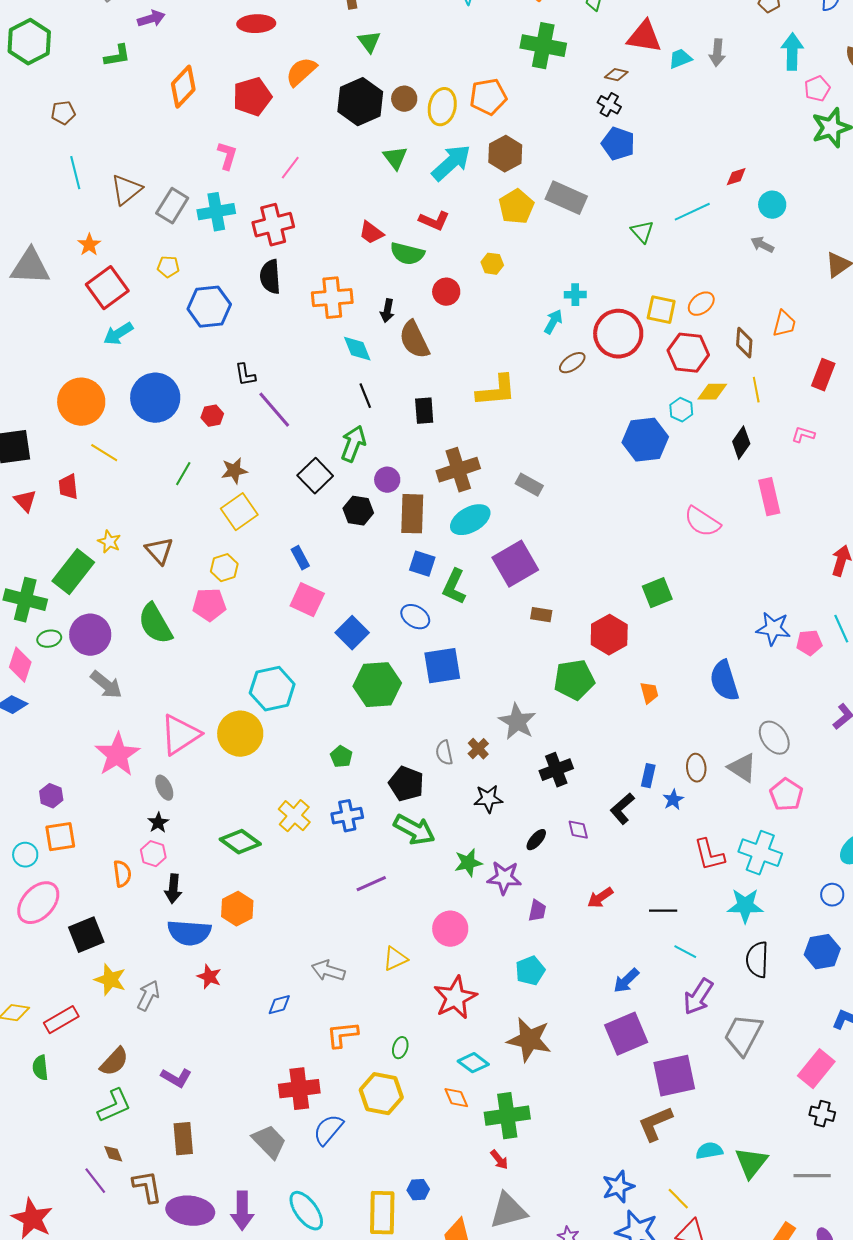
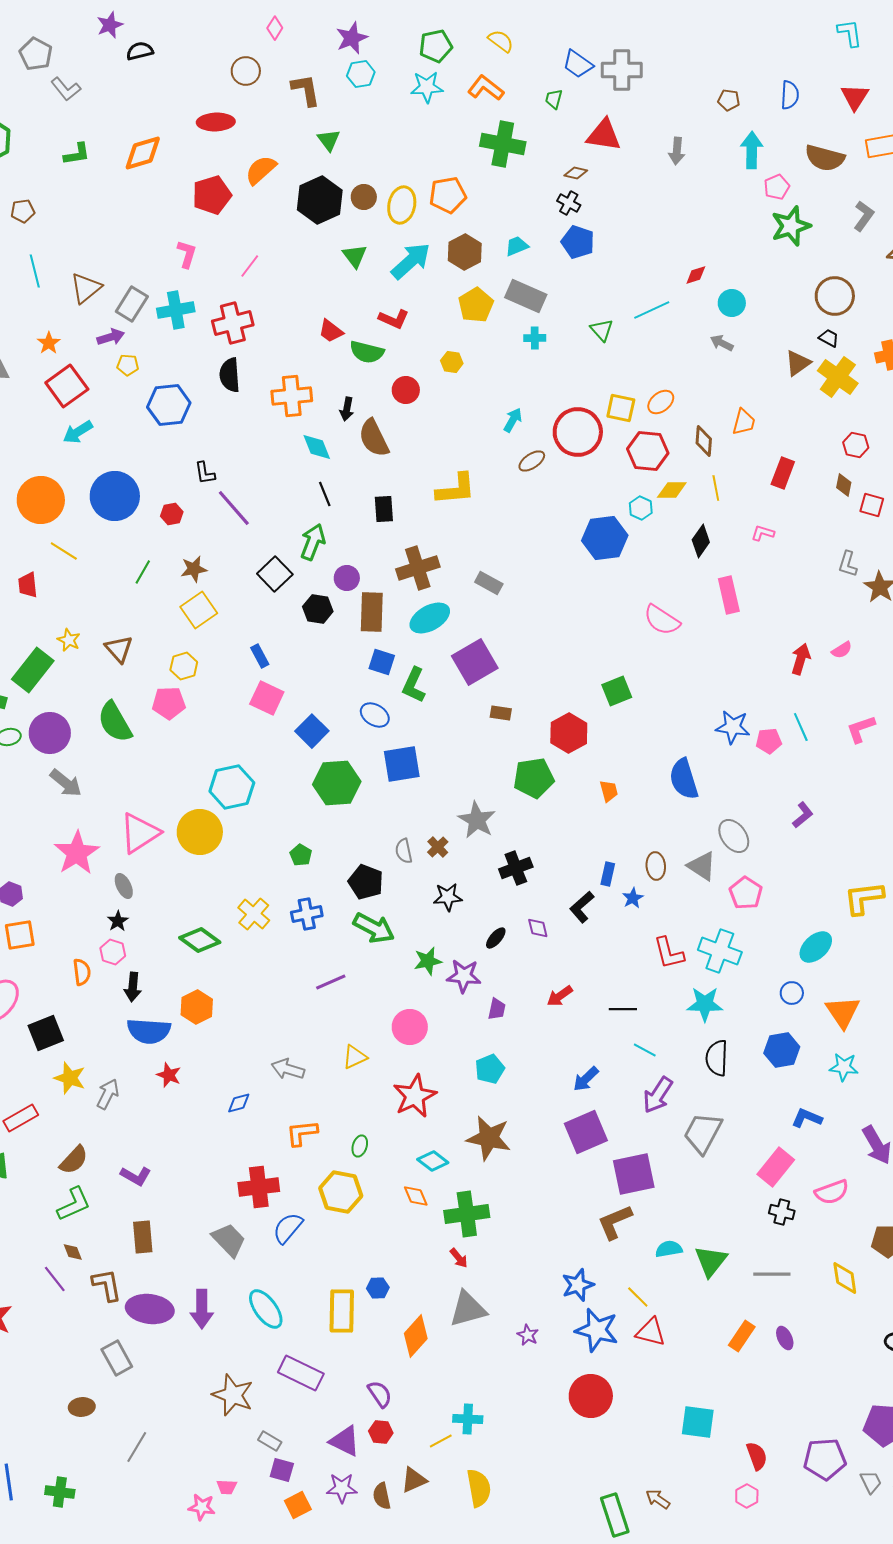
purple arrow: (151, 19) -> (111, 337), moved
cyan trapezoid: (680, 59) -> (517, 246), moved
orange diamond: (183, 87) -> (143, 153), moved, turned 30
cyan cross: (575, 295) -> (535, 338), moved

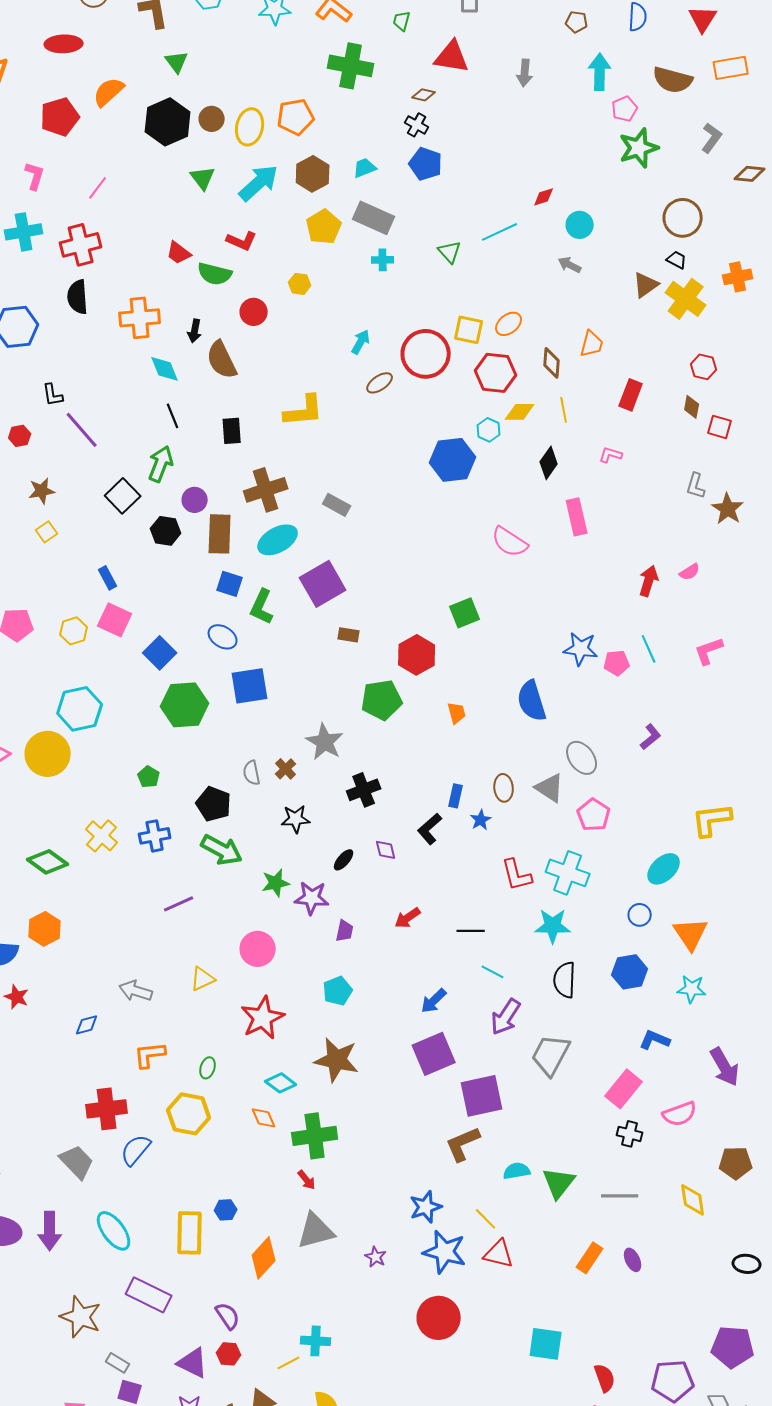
yellow square: (199, 610) -> (47, 532), size x0.6
yellow hexagon: (184, 666) -> (74, 631), moved

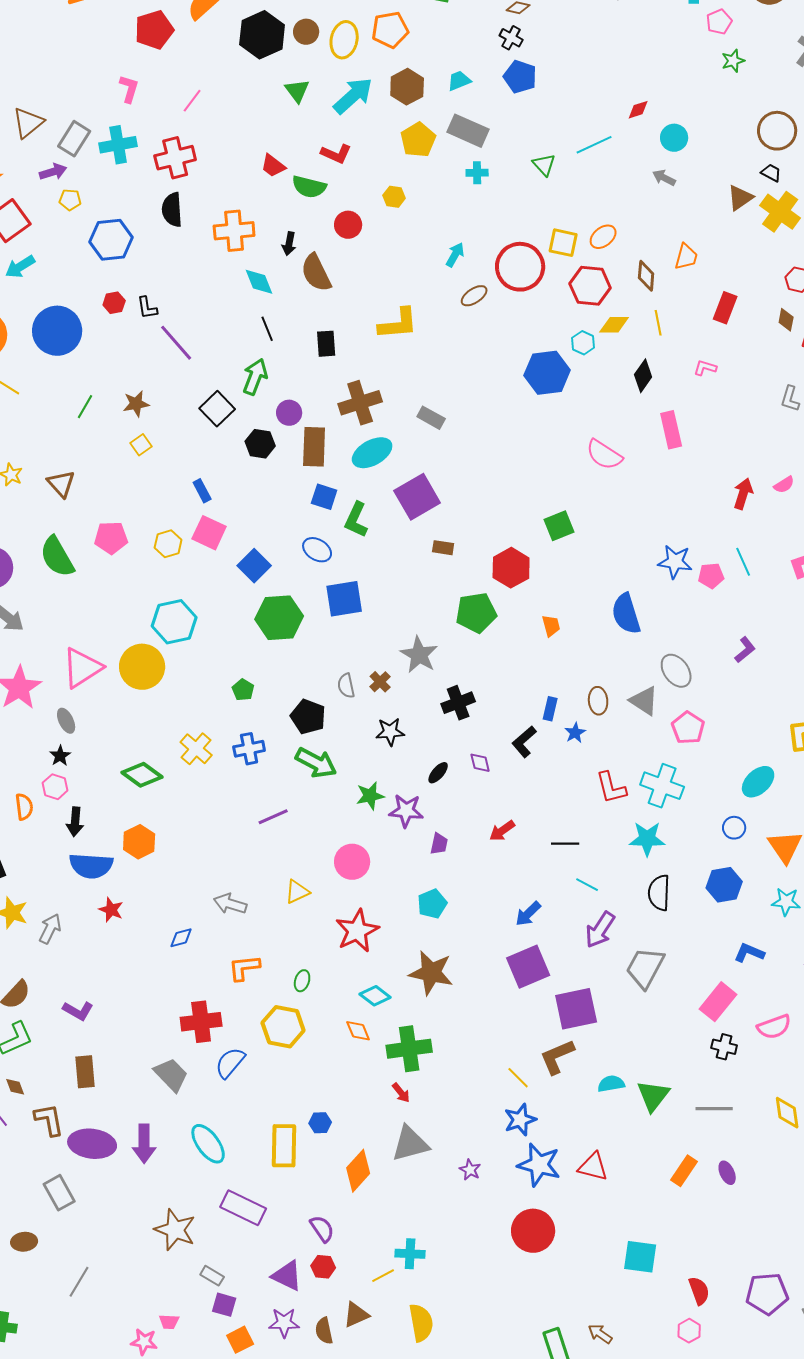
green star: (639, 148) -> (733, 61), size x0.6
red hexagon: (20, 436) -> (114, 303), moved
yellow line: (486, 1219) -> (518, 1078), moved

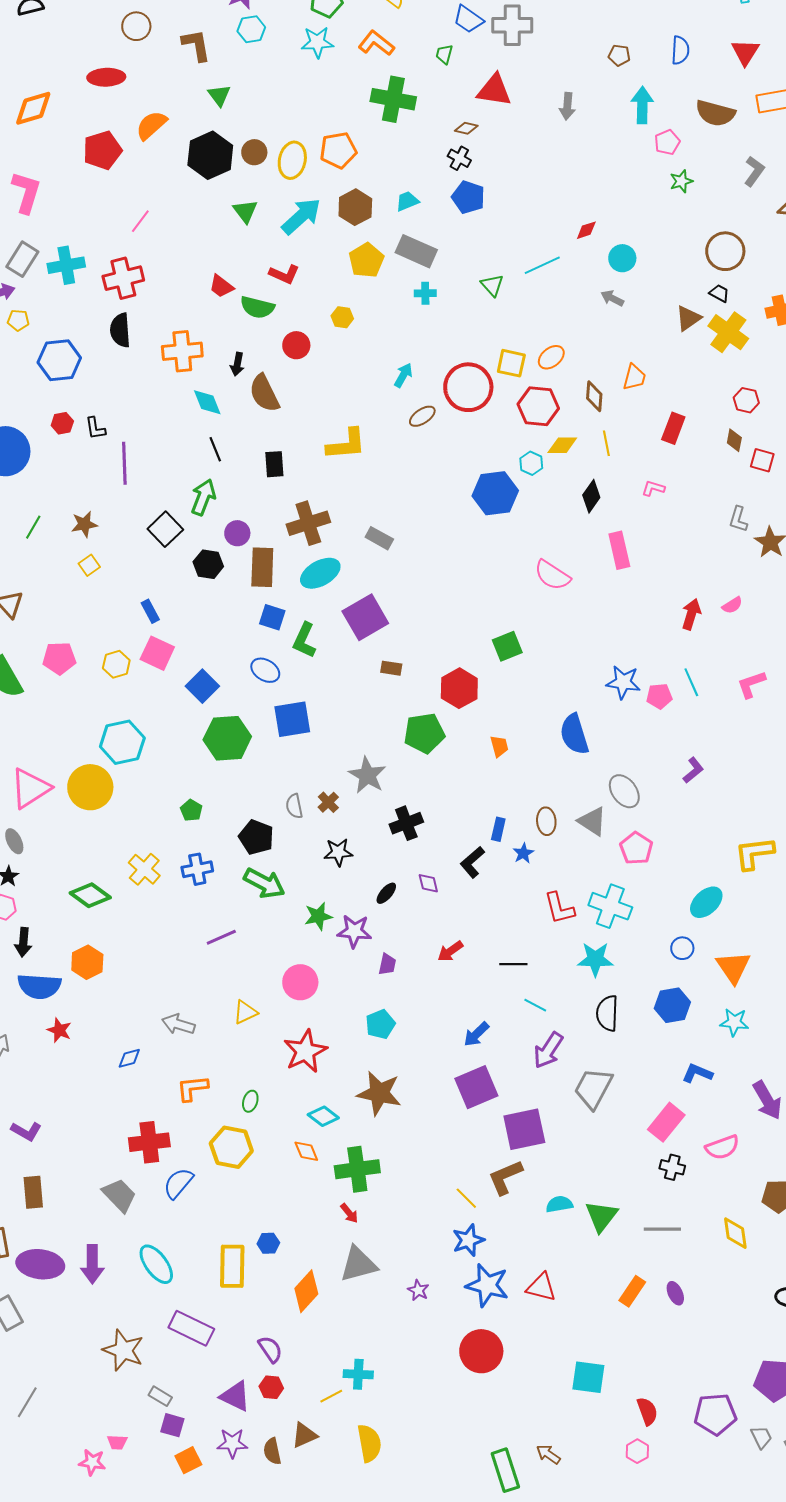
pink L-shape: (129, 89) -> (26, 192), moved, size x1.5
purple line: (176, 343) -> (124, 463), turned 39

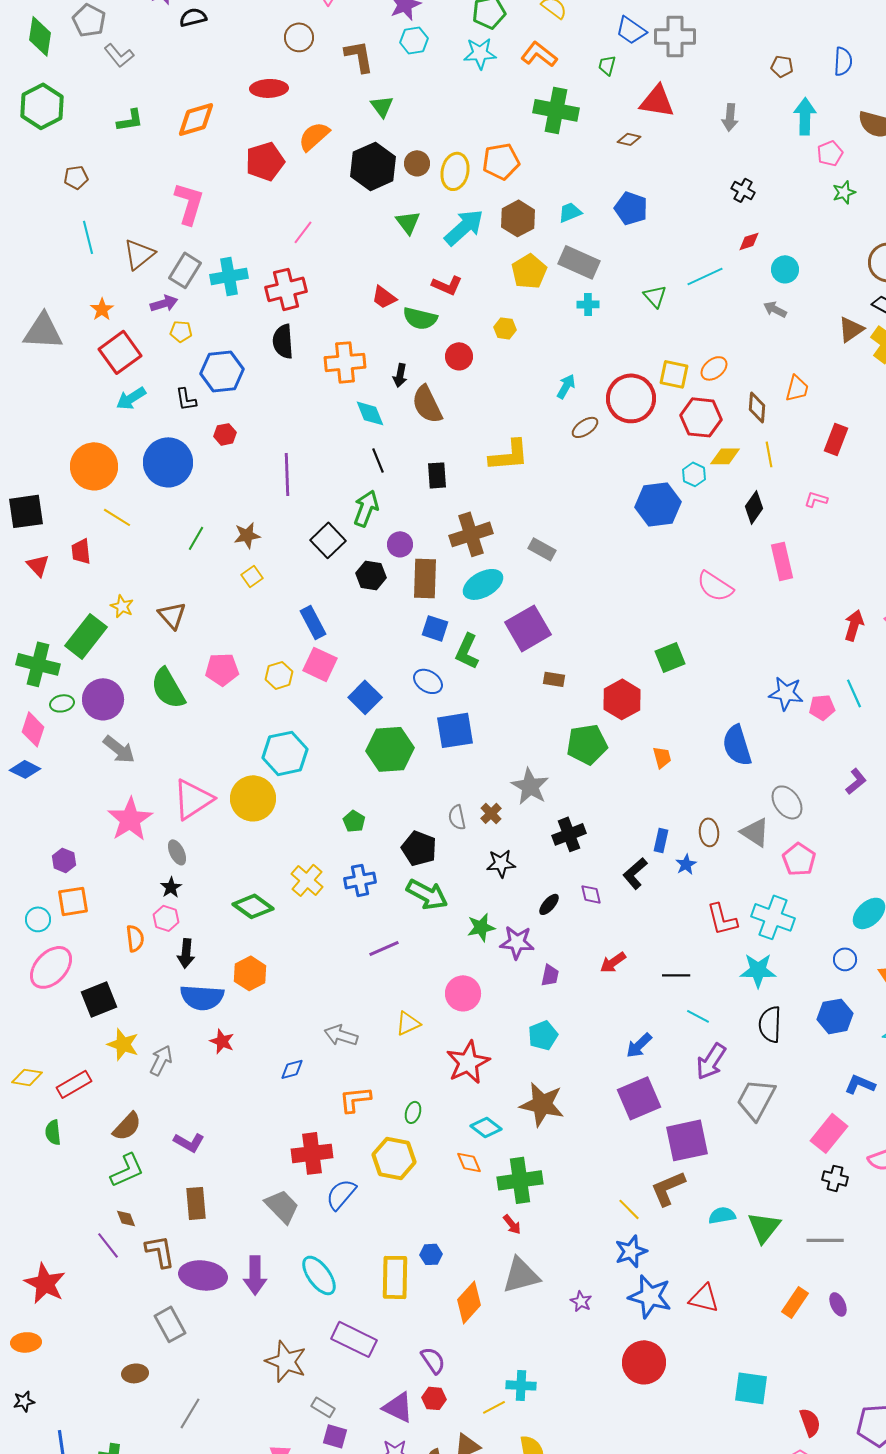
black cross: (459, 158) -> (743, 190), moved
black L-shape: (95, 428) -> (186, 399), moved
blue rectangle: (150, 611) -> (313, 622), size x1.4

